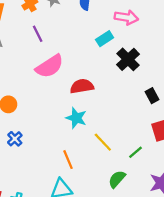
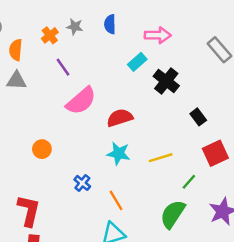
blue cross: (15, 139) -> (82, 183), moved
yellow line: (103, 142) -> (161, 158), moved, turned -55
green semicircle: (117, 179) -> (173, 214), size x1.4

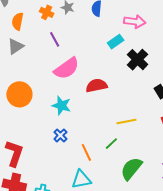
orange cross: (50, 35) -> (47, 12), turned -32
gray triangle: (16, 81) -> (16, 46), turned -42
orange circle: (42, 149) -> (19, 94), moved, size x1.6
cyan star: (118, 153) -> (61, 105), moved
green line: (189, 182) -> (111, 144), moved

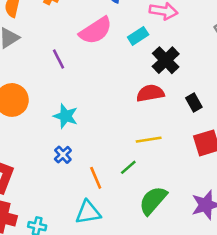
purple line: (55, 39) -> (59, 59), moved
pink semicircle: (67, 68) -> (96, 31), moved
red semicircle: (96, 86) -> (150, 93), moved

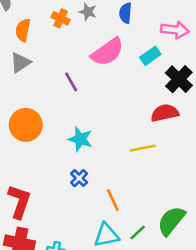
yellow line: (149, 140) -> (143, 148), moved
green line: (128, 167) -> (138, 232), moved

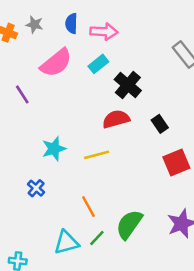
pink arrow: (175, 30) -> (104, 32), moved
cyan star: (80, 139) -> (54, 149), moved, turned -30
orange line: (113, 200) -> (88, 207), moved

